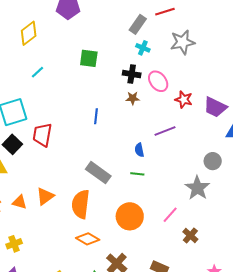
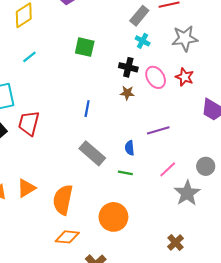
red star: (184, 99) -> (185, 77), moved
gray rectangle: (98, 173) -> (92, 153), moved
pink line: (170, 215) -> (168, 169), moved
orange diamond: (88, 239) -> (67, 237), turned -30

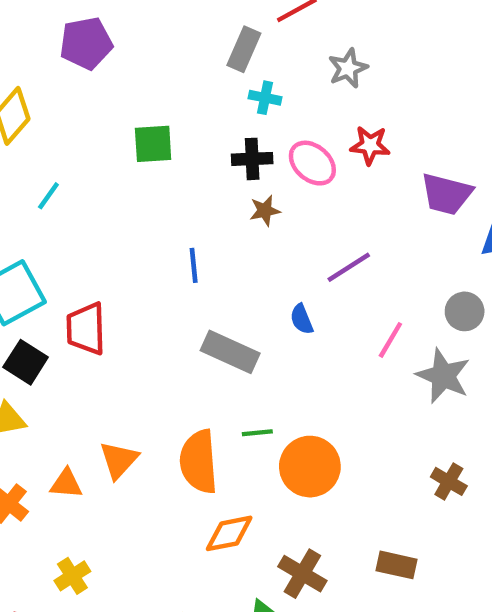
gray star: (185, 38) -> (348, 68), size x0.7
green line: (125, 173) -> (257, 433), moved

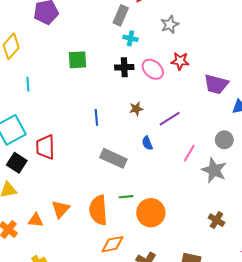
cyan line: (48, 196) -> (28, 84), turned -40
brown star: (265, 211) -> (136, 109), moved

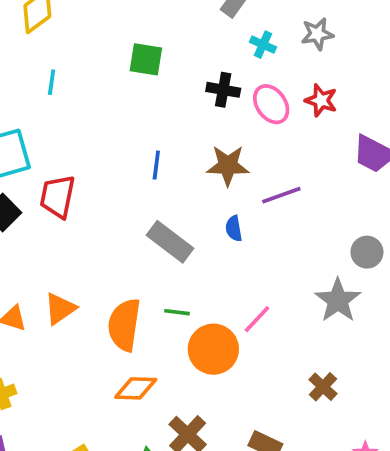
cyan cross: (131, 38) -> (263, 45), moved
brown star: (136, 109) -> (228, 165), size x1.6
pink line: (189, 153) -> (257, 319), moved

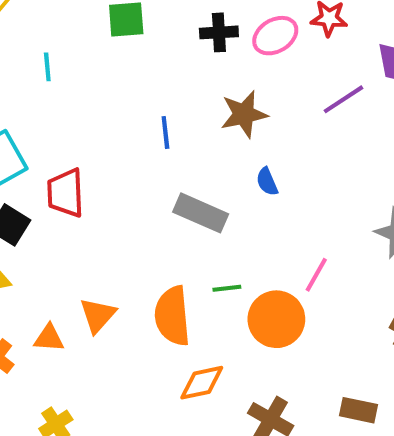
cyan line: (52, 82) -> (47, 67), moved
pink ellipse: (271, 104) -> (275, 36), turned -72
purple line: (281, 195) -> (344, 99), moved

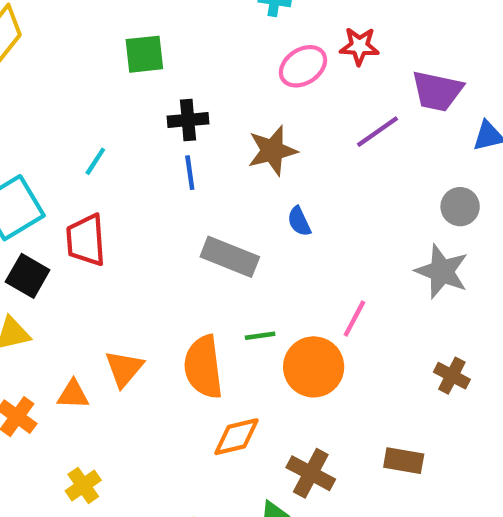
black cross: (219, 32) -> (188, 120), moved
cyan line: (47, 67) -> (95, 161), moved, turned 40

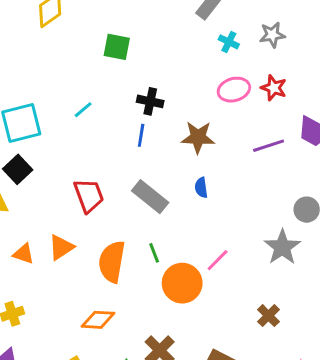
green square: (144, 54) -> (117, 47), moved
red trapezoid: (86, 240) -> (89, 195), moved, turned 147
green line: (260, 336) -> (154, 253), turned 60
orange diamond: (237, 437) -> (98, 320), moved

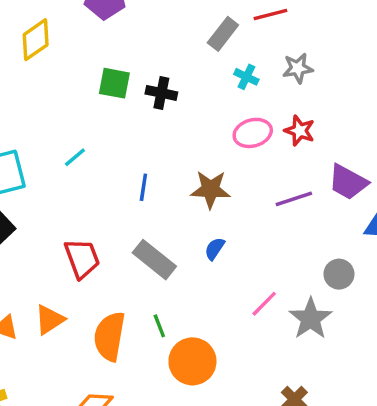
black cross: (150, 101) -> (161, 93), moved
blue semicircle: (201, 188) -> (215, 249), turned 42
pink line: (218, 260) -> (264, 304), moved

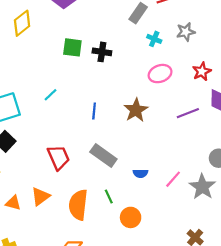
red star: (300, 131) -> (202, 72), moved, turned 30
brown star: (211, 189) -> (136, 110), turned -30
blue semicircle: (215, 249) -> (140, 173), moved, turned -120
orange circle: (192, 361) -> (131, 217), size x0.7

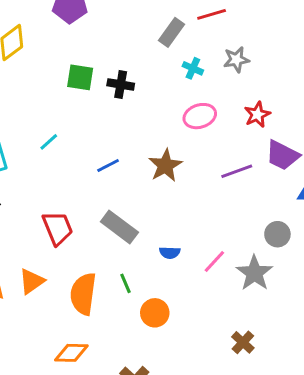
blue line: (94, 111) -> (108, 166), turned 56

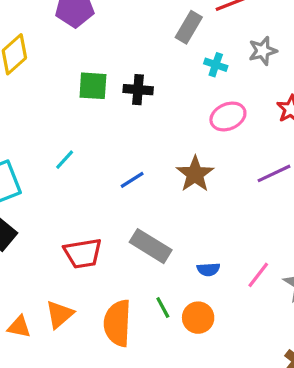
red trapezoid: (58, 228) -> (83, 253), turned 108
orange circle: (155, 313) -> (198, 318), moved

